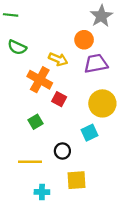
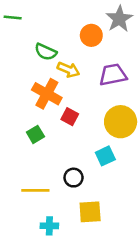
orange circle: (84, 40) -> (91, 35), moved
green semicircle: (17, 47) -> (46, 52), moved
green square: (35, 122) -> (35, 134), moved

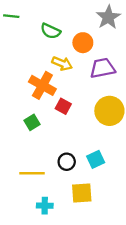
orange circle: (91, 35) -> (83, 43), moved
green semicircle: (46, 52) -> (50, 31), moved
cyan square: (105, 156) -> (96, 159), moved

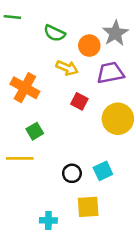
gray star: (108, 17) -> (115, 33), moved
orange cross: (42, 85) -> (25, 88), moved
red square: (63, 106) -> (79, 101), moved
yellow line: (32, 173) -> (20, 158), moved

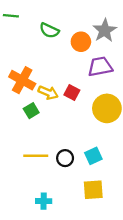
yellow arrow: (67, 68) -> (48, 93), moved
green square: (35, 131) -> (31, 111), moved
yellow line: (20, 158) -> (36, 156), moved
yellow square: (88, 207) -> (93, 190), moved

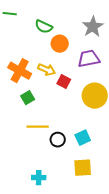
orange circle: (81, 42) -> (60, 44), moved
yellow arrow: (48, 93) -> (47, 70), moved
yellow line: (36, 156) -> (38, 127), moved

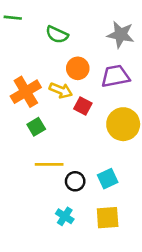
gray star: (93, 27) -> (121, 35), turned -30
orange circle: (60, 44) -> (78, 68), moved
orange cross: (20, 71) -> (26, 92), turned 30
cyan cross: (39, 178) -> (65, 216), moved, turned 32

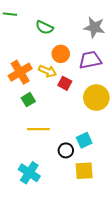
black circle: (75, 181) -> (66, 150), moved
cyan cross: (65, 216) -> (29, 173), moved, size x1.5

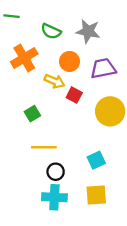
gray star: (94, 27) -> (88, 31), moved
orange cross: (20, 72) -> (24, 58), moved
black circle: (66, 150) -> (56, 172), moved
cyan cross: (29, 173) -> (54, 197), moved, turned -30

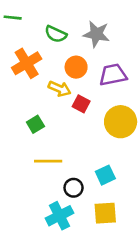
black circle: (56, 172) -> (74, 188), moved
cyan cross: (54, 197) -> (60, 216), turned -30

